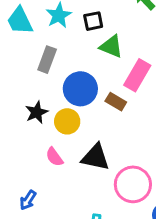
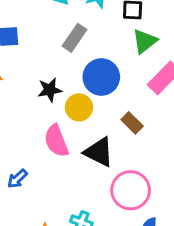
green triangle: (111, 46) -> (145, 41), turned 45
brown rectangle: (116, 102) -> (132, 123), moved
pink semicircle: (54, 157) -> (56, 141), size x1.5

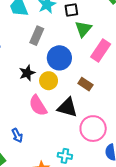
blue arrow: (17, 179) -> (17, 135), turned -64

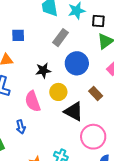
yellow circle: (49, 81) -> (58, 92), moved
pink semicircle: (38, 106) -> (33, 101), moved

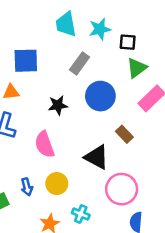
blue square: (18, 35) -> (26, 61), size x1.5
yellow circle: (58, 92) -> (57, 184), moved
blue arrow: (21, 127) -> (27, 187), moved

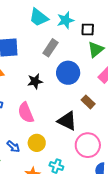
cyan trapezoid: (66, 24) -> (39, 17), turned -40
blue arrow: (27, 187) -> (13, 146), turned -32

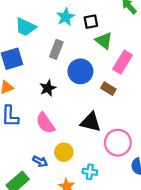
cyan trapezoid: (39, 17) -> (26, 27), moved
green triangle: (96, 49) -> (104, 41), turned -30
brown rectangle: (88, 102) -> (108, 89), moved

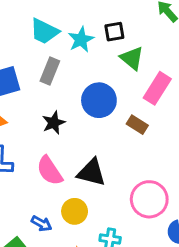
cyan star: (65, 17) -> (81, 40), moved
cyan trapezoid: (26, 27) -> (44, 31), moved
gray rectangle: (56, 49) -> (50, 71), moved
black triangle: (91, 122) -> (91, 172), moved

